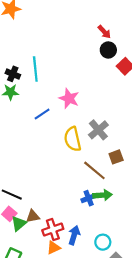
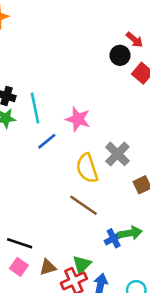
red arrow: (104, 32) -> (134, 40), moved
cyan line: (35, 69) -> (35, 108), moved
brown line: (94, 170) -> (83, 205), moved
green triangle: (19, 224) -> (82, 264), moved

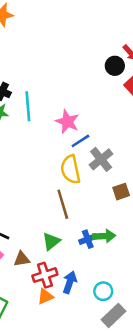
blue line: (47, 141) -> (80, 141), moved
brown line: (83, 205) -> (63, 204), turned 32
green triangle: (82, 264) -> (51, 241), moved

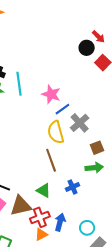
green arrow: (104, 236) -> (94, 168), moved
green triangle: (51, 241) -> (44, 190), turned -49
brown triangle: (22, 259) -> (21, 206), size x1.6

